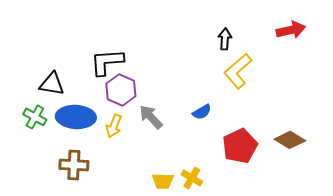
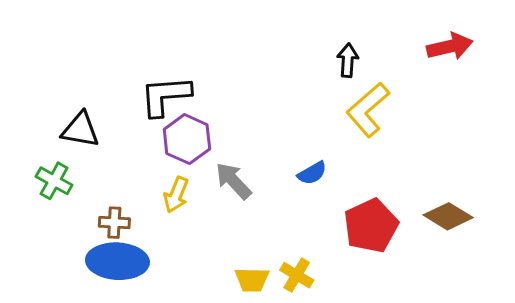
blue ellipse: (76, 117) -> (117, 261), moved
brown cross: (74, 165) -> (114, 223), moved, size x0.7

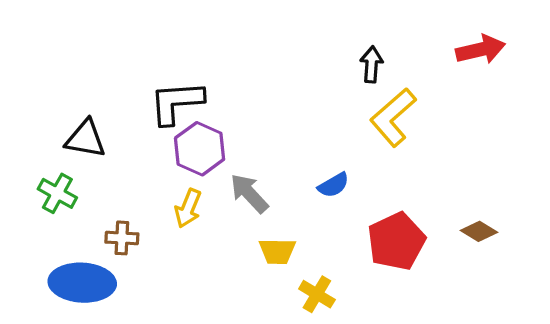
brown diamond: (448, 216) -> (479, 231), size x0.7
blue ellipse: (117, 261) -> (82, 283), moved
yellow trapezoid: (252, 280) -> (277, 251), moved

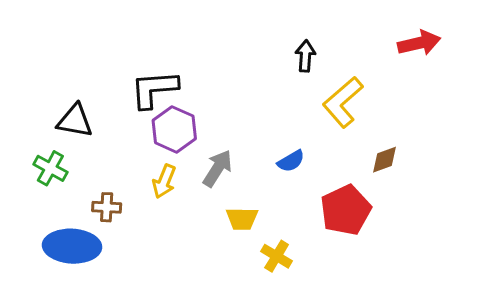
black arrow: (371, 64) -> (305, 56), moved
gray arrow: (249, 193) -> (217, 168), turned 75
brown diamond: (479, 231) -> (385, 160), moved, turned -52

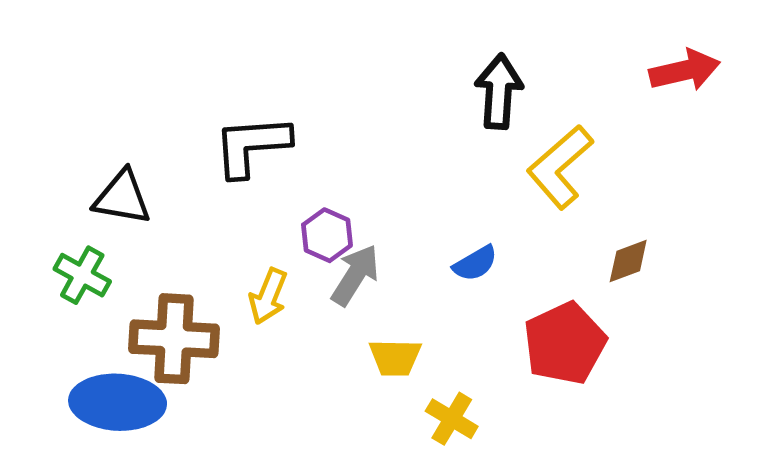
black arrow: (305, 56) -> (499, 92), size x1.4
purple hexagon: (174, 129) -> (327, 235), moved, size x0.7
brown cross: (107, 207) -> (174, 339), size x1.8

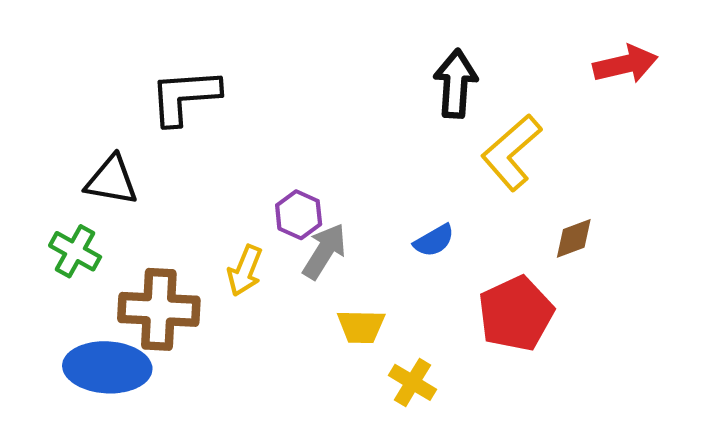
black L-shape: (252, 146) -> (185, 97), moved

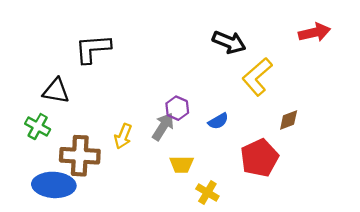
black arrow: (456, 84) -> (229, 42), turned 108
purple hexagon: (299, 215) -> (177, 108), moved

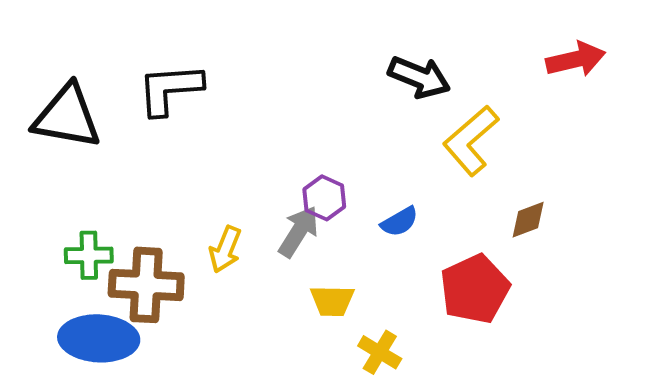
black triangle: (56, 91) -> (67, 117), moved, size x1.4
green cross: (38, 127) -> (89, 255), moved, turned -30

